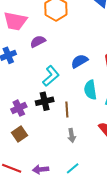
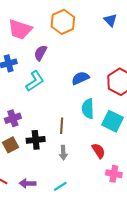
purple semicircle: (38, 41) -> (40, 53), turned -42
cyan L-shape: (51, 76) -> (35, 81), moved
black cross: (45, 101) -> (36, 140), moved

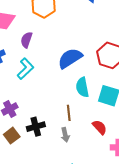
blue semicircle: (80, 78) -> (70, 58), size x1.4
brown line: (62, 126) -> (69, 113), moved

